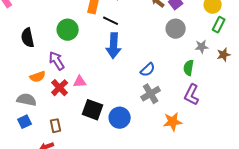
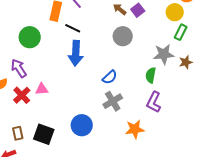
gray circle: (176, 29) -> (123, 36), moved
gray star: (202, 47) -> (164, 54), size x1.5
black square: (93, 110) -> (44, 134), moved

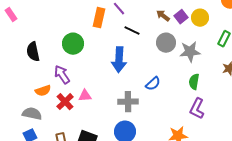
yellow circle: (175, 12) -> (200, 18), moved
black line: (73, 28) -> (132, 31), moved
gray star: (164, 54) -> (190, 52), moved
gray cross: (113, 101) -> (128, 102), moved, turned 30

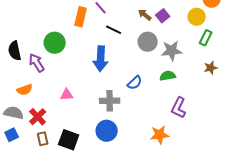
yellow circle: (200, 18) -> (197, 17), moved
purple arrow: (62, 75) -> (37, 63), moved
green semicircle: (194, 82) -> (168, 76), moved, turned 70
red cross: (65, 102) -> (38, 117), moved

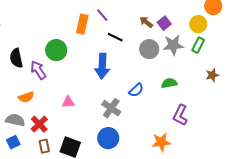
green rectangle: (206, 38) -> (198, 45), moved
gray star: (172, 51) -> (173, 45), moved
gray cross: (110, 101) -> (111, 108), turned 36

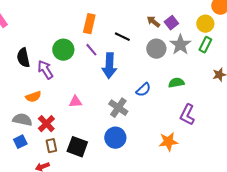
purple line: (102, 15) -> (91, 50), moved
gray star: (173, 45) -> (180, 45), turned -30

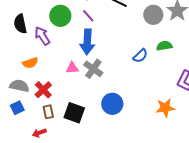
blue arrow: (109, 66) -> (87, 42), moved
green semicircle: (176, 83) -> (164, 46), moved
gray cross: (118, 108) -> (93, 69), moved

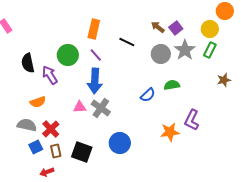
blue square: (17, 108) -> (36, 147), moved
orange star: (165, 108) -> (170, 132), moved

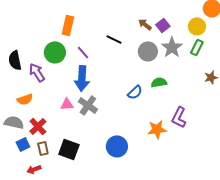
orange rectangle: (94, 29) -> (68, 25), moved
blue circle: (120, 143) -> (117, 146), moved

